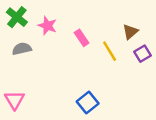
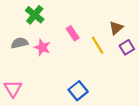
green cross: (17, 17) -> (35, 15), moved
pink star: (47, 26) -> (42, 47), moved

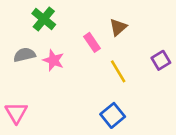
brown triangle: (116, 28) -> (118, 27), moved
yellow line: (98, 45) -> (118, 71), moved
blue square: (78, 91) -> (113, 115), moved

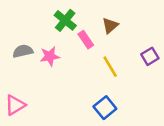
green cross: (44, 19) -> (65, 20), moved
pink star: (53, 60) -> (50, 56), turned -30
pink triangle: (16, 113) -> (15, 105), turned 30

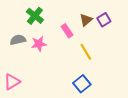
green cross: (65, 20) -> (35, 16), moved
purple square: (150, 56) -> (104, 20), moved

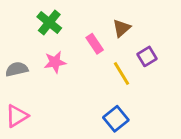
purple square: (104, 20) -> (147, 56), moved
gray semicircle: (18, 40) -> (17, 69), moved

